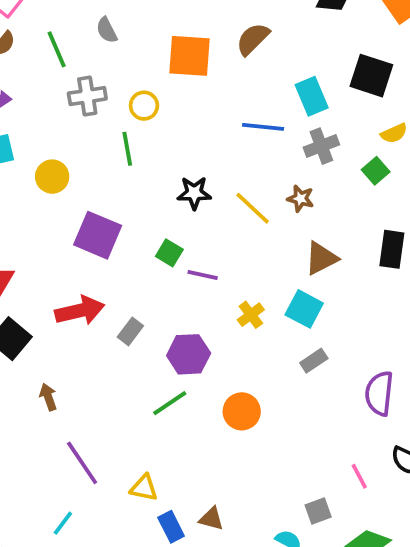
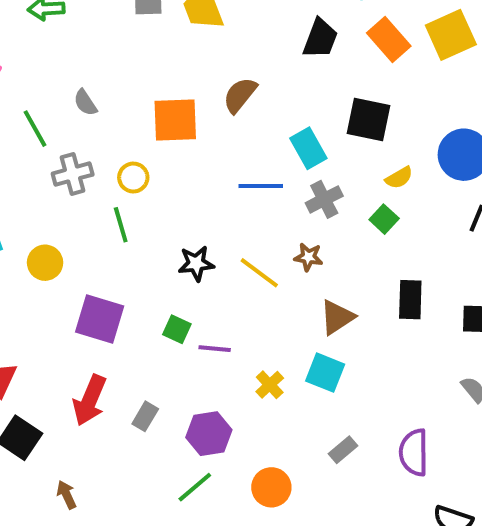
red arrow: (80, 311) -> (90, 400), turned 132
gray rectangle: (314, 361) -> (343, 450), moved

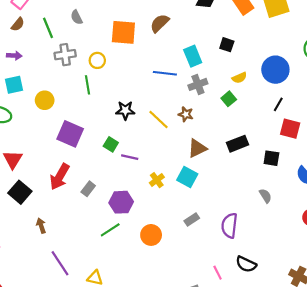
black square: (369, 120) -> (227, 45), size x0.6
black rectangle: (410, 300) -> (237, 144), turned 60

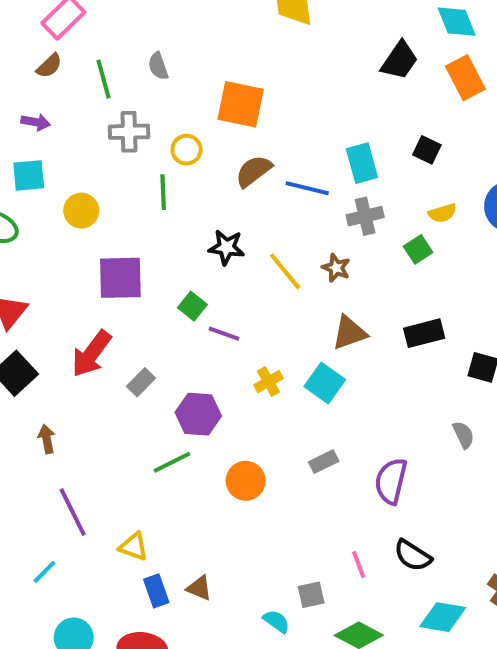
brown semicircle: (160, 23) -> (254, 171), moved
purple square: (70, 134) -> (120, 278), turned -32

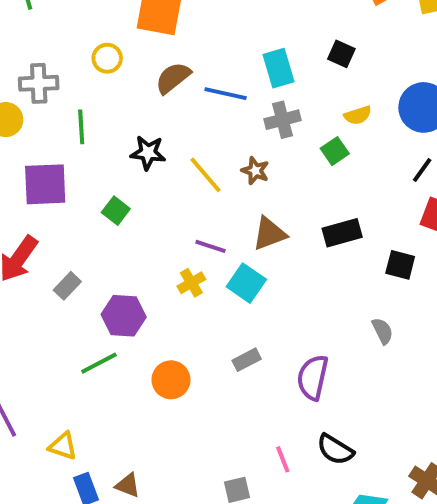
gray cross: (129, 132) -> (39, 83), moved
green line: (163, 192) -> (81, 127), moved
purple line: (224, 334) -> (211, 246), moved

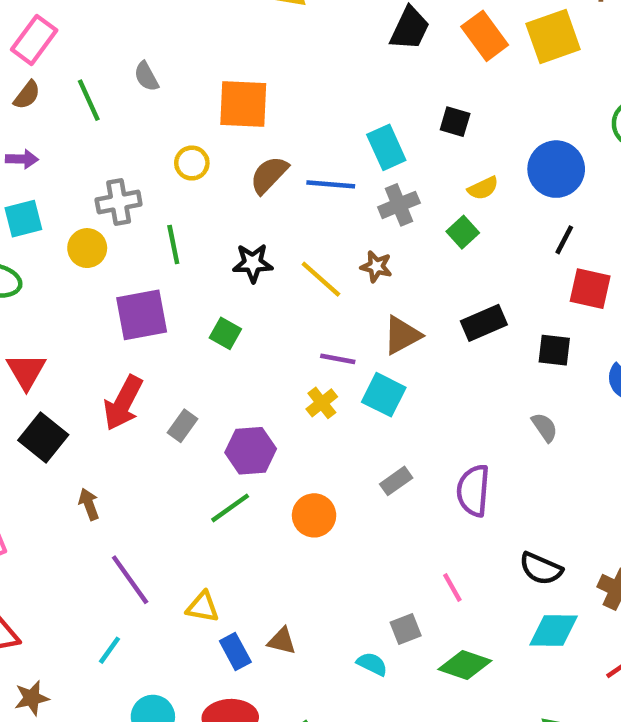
black semicircle: (335, 450) -> (541, 569), moved

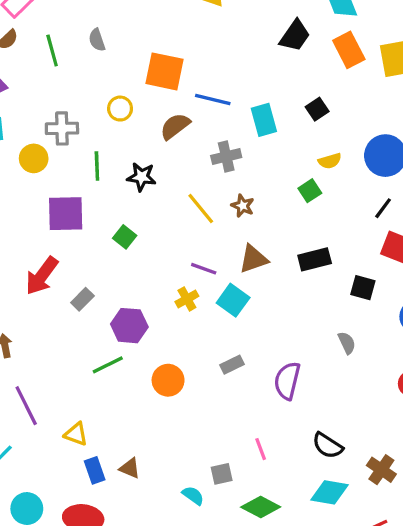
black square: (455, 122) -> (317, 109), turned 30
blue line: (331, 184) -> (213, 100), moved
gray cross: (399, 205) -> (226, 157), moved
black star: (253, 263) -> (141, 177), moved

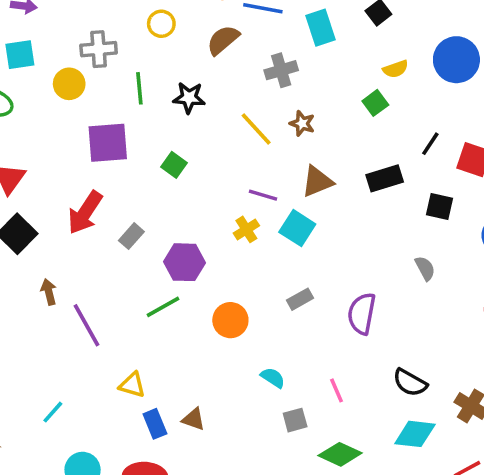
black line: (383, 208) -> (430, 144), moved
purple line: (26, 406) -> (87, 325), moved
cyan semicircle: (193, 496) -> (273, 378), moved

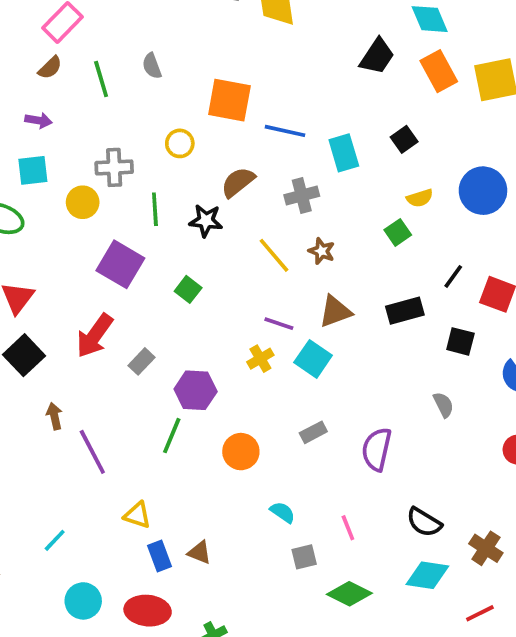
brown semicircle: (223, 40) -> (238, 182), moved
purple square: (108, 143) -> (120, 264), turned 33
green line: (163, 307) -> (172, 436), turned -40

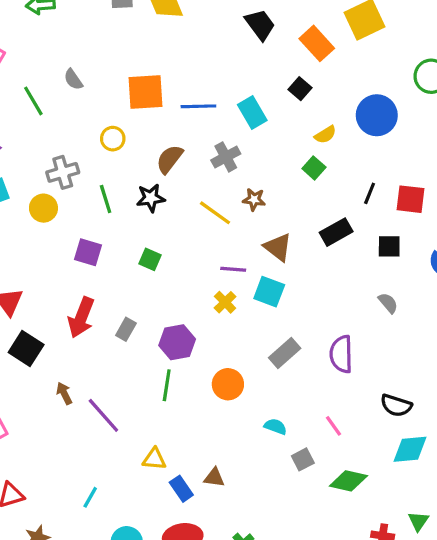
black trapezoid: (377, 56) -> (260, 25), turned -56
orange rectangle: (439, 71) -> (317, 43), moved
purple square: (120, 264) -> (88, 252), size x0.7
brown triangle: (335, 311) -> (278, 247), turned -48
gray rectangle: (313, 432) -> (285, 353), size x1.4

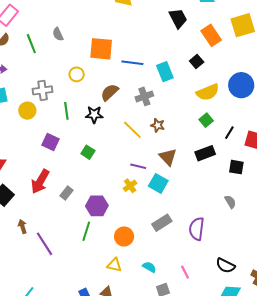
yellow semicircle: (325, 135) -> (208, 92), size x1.6
green square: (314, 168) -> (206, 120), moved
yellow triangle: (154, 459) -> (114, 265), moved

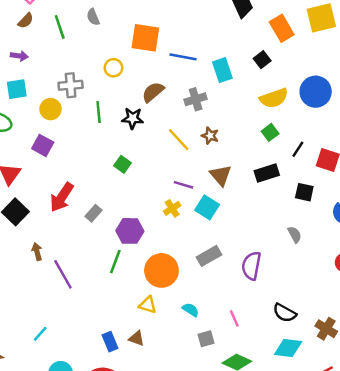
purple square: (51, 142) -> (43, 145), moved
orange circle: (124, 237) -> (161, 270), size x1.4

